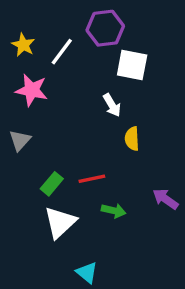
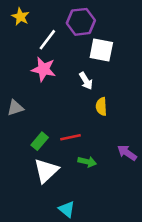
yellow star: (23, 45) -> (20, 17), moved
pink star: (32, 90) -> (44, 69), moved
gray triangle: (20, 140) -> (15, 108), turned 30

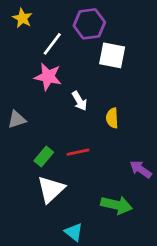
white arrow: (86, 81) -> (79, 101), moved
green arrow: (87, 162) -> (116, 205), moved, size x1.5

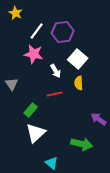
purple hexagon: (89, 24) -> (63, 32), moved
white square: (112, 55) -> (78, 59), moved, turned 30
gray triangle: (17, 119) -> (12, 84), turned -48
red line: (78, 152) -> (55, 94), moved

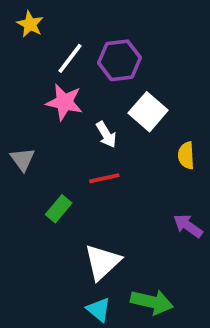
yellow semicircle: (79, 83) -> (186, 155), moved
white triangle: (36, 133) -> (102, 262), moved
green arrow: (82, 144) -> (152, 302), moved

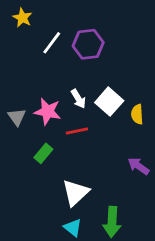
pink star: (64, 102) -> (48, 111), moved
white square: (148, 112) -> (109, 102), moved
green arrow: (152, 302) -> (112, 222), turned 80

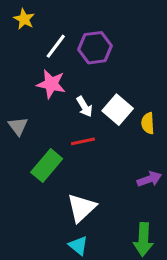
pink star: (48, 111) -> (51, 84), moved
green rectangle: (43, 153) -> (47, 165), size x1.5
purple arrow: (139, 166) -> (149, 179), turned 125
green arrow: (112, 222) -> (143, 239), moved

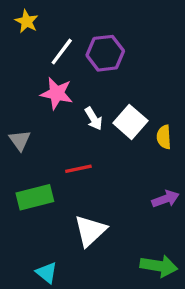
red line: (83, 141) -> (78, 169), moved
green rectangle: (47, 165) -> (35, 197), moved, turned 36
green arrow: (143, 239) -> (159, 266), turned -84
cyan triangle: (78, 245) -> (47, 273), moved

